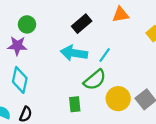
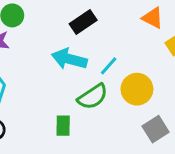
orange triangle: (121, 15) -> (153, 18), moved, turned 30
yellow circle: (118, 99) -> (137, 89), moved

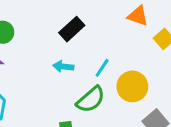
cyan arrow: (69, 59) -> (63, 67), size x0.6

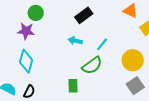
yellow circle: (132, 86) -> (133, 60), moved

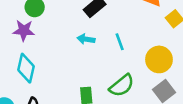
cyan line: (102, 44) -> (120, 42), turned -56
green semicircle: (92, 65) -> (122, 86), moved

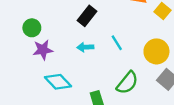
purple star: (24, 30) -> (43, 50), moved
cyan diamond: (26, 68) -> (58, 82), moved, turned -44

